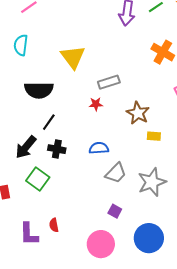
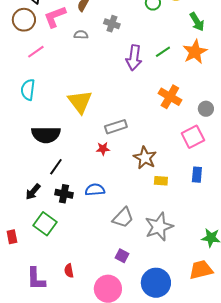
black arrow: (26, 147) -> (33, 192), size x0.7
blue semicircle: (99, 148) -> (95, 190), moved
red semicircle: (54, 225) -> (69, 271), moved

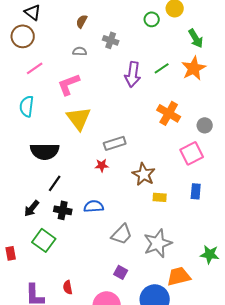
pink L-shape: (55, 17) -> (69, 84), moved
orange trapezoid: (201, 270) -> (179, 276), moved

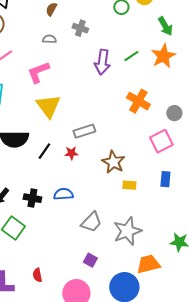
black line: (55, 183) -> (44, 151), moved

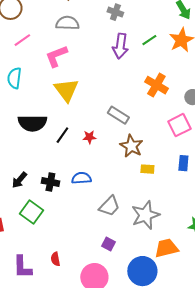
gray cross: (80, 28) -> (115, 12), moved
gray semicircle: (49, 39) -> (67, 23), size x1.6
gray rectangle: (84, 131) -> (118, 115), moved, turned 50

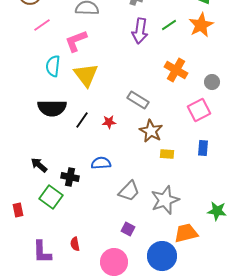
cyan semicircle: (14, 78) -> (53, 66), moved
black arrow: (19, 180) -> (39, 165), turned 90
black cross: (50, 182) -> (70, 177), moved

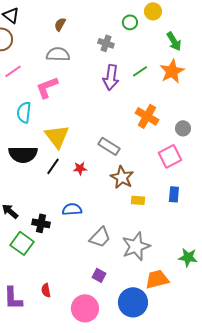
yellow triangle: (86, 75) -> (57, 136), moved

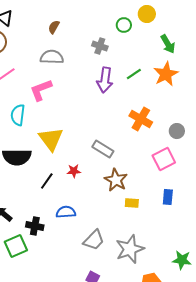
black line: (53, 166) -> (47, 181), moved
green square: (22, 243) -> (16, 246), turned 30

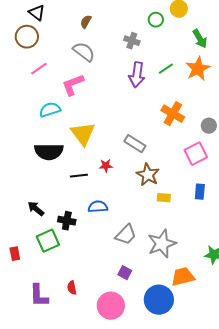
gray semicircle: (52, 57) -> (84, 52), turned 35
cyan semicircle: (18, 115) -> (50, 110), turned 65
black line: (47, 181) -> (79, 176), turned 48

